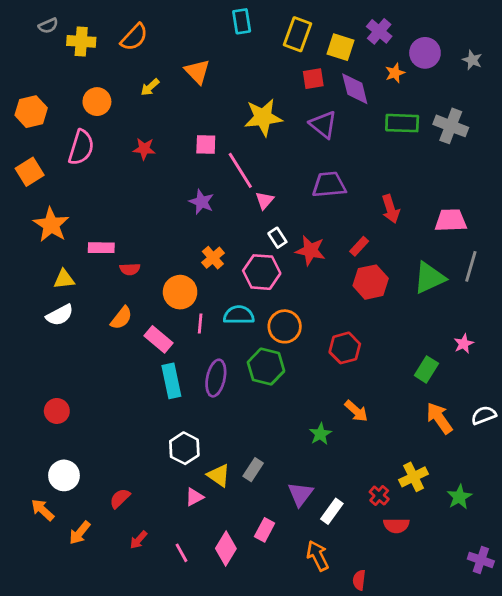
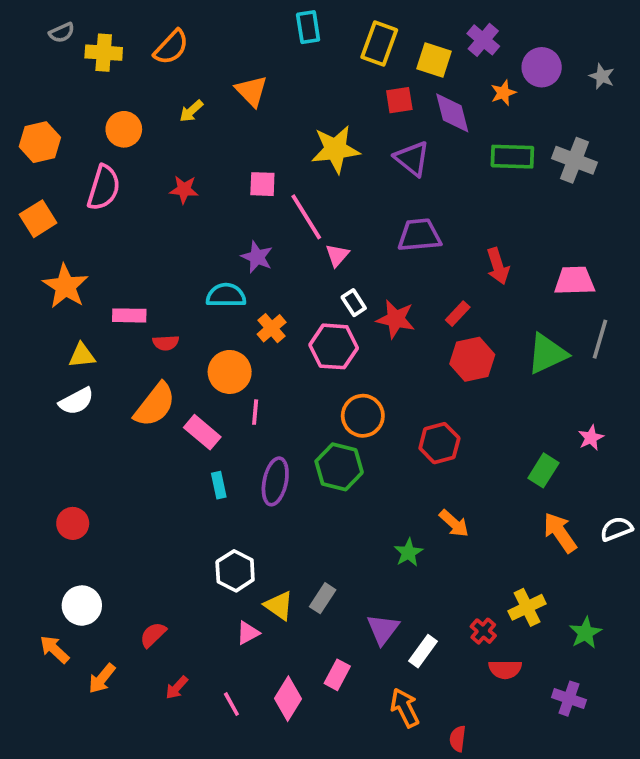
cyan semicircle: (239, 315) -> (226, 295), moved
orange semicircle: (121, 318) -> (155, 405), size x1.5
cyan rectangle: (171, 381) -> (219, 485), size x0.6
purple cross: (481, 560) -> (569, 699), moved

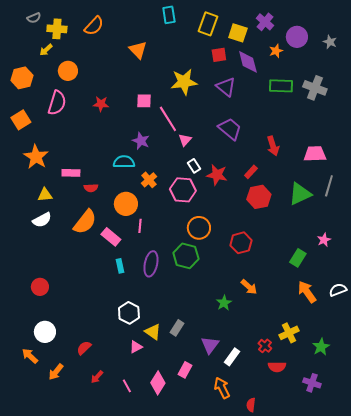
yellow arrow: (191, 111) -> (46, 50), moved
purple trapezoid: (419, 235) -> (230, 129), turned 45

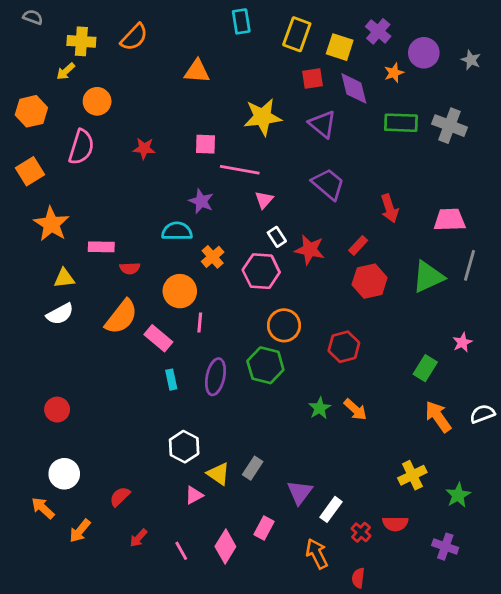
gray semicircle: (34, 18) -> (33, 17), moved, turned -136
orange triangle: (138, 50) -> (197, 71), turned -42
pink line: (168, 119) -> (240, 170), turned -48
green star: (224, 303) -> (320, 408), moved
red cross: (265, 346) -> (361, 532), moved

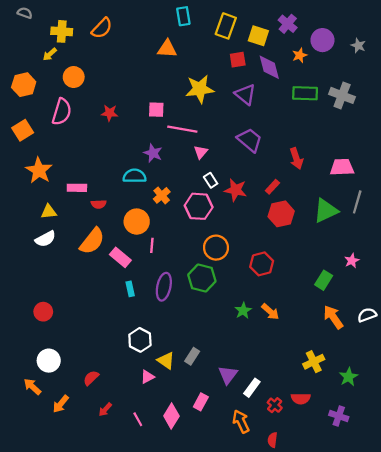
orange triangle: (197, 71) -> (167, 49), moved

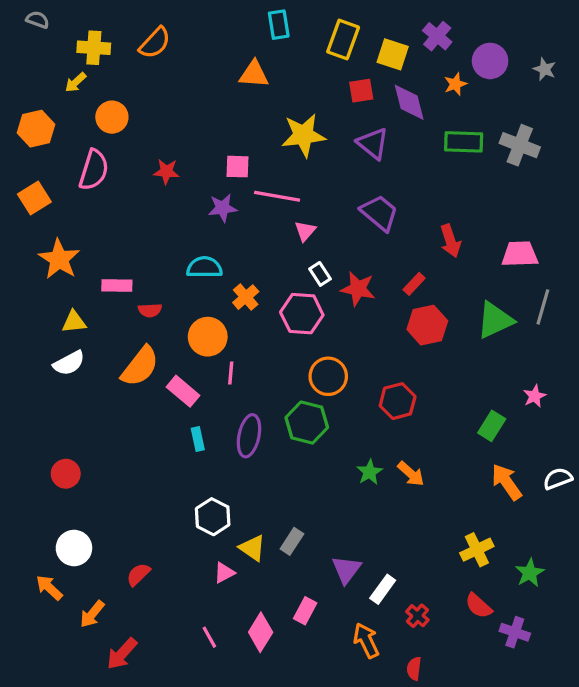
purple star: (153, 153) -> (223, 208), moved, turned -30
red semicircle: (301, 399) -> (478, 606), moved, turned 42
red arrow: (105, 409) -> (122, 654), moved, size x1.5

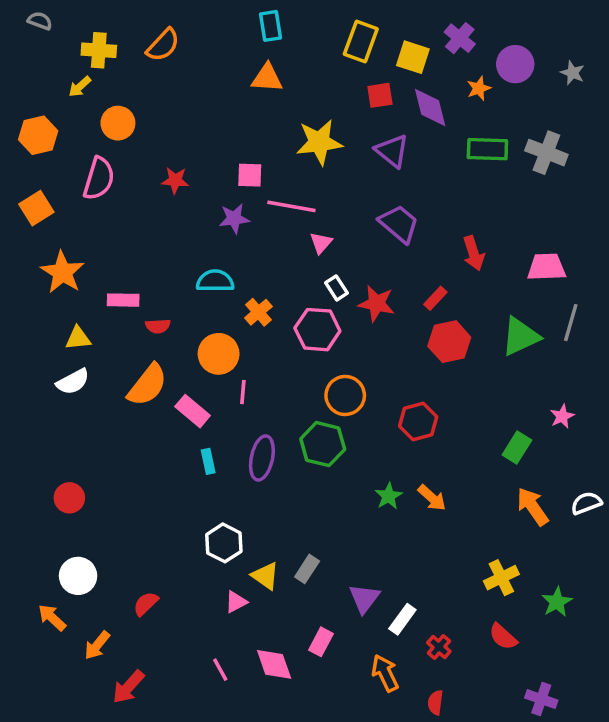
cyan rectangle: (279, 25) -> (271, 26), moved
pink diamond: (261, 632) -> (274, 664), turned -51
purple cross: (515, 632) -> (541, 699), moved

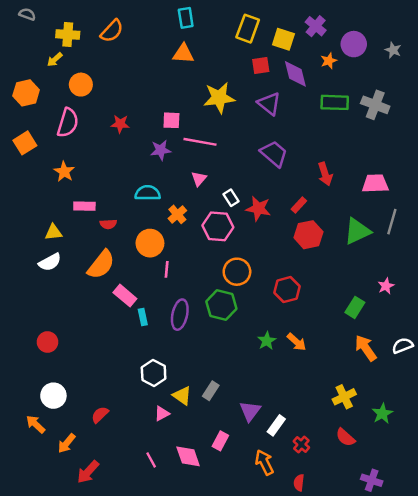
pink triangle: (321, 243) -> (199, 179), moved
orange star: (62, 272) -> (64, 172), moved, size x0.7
pink rectangle: (193, 411) -> (125, 296), moved

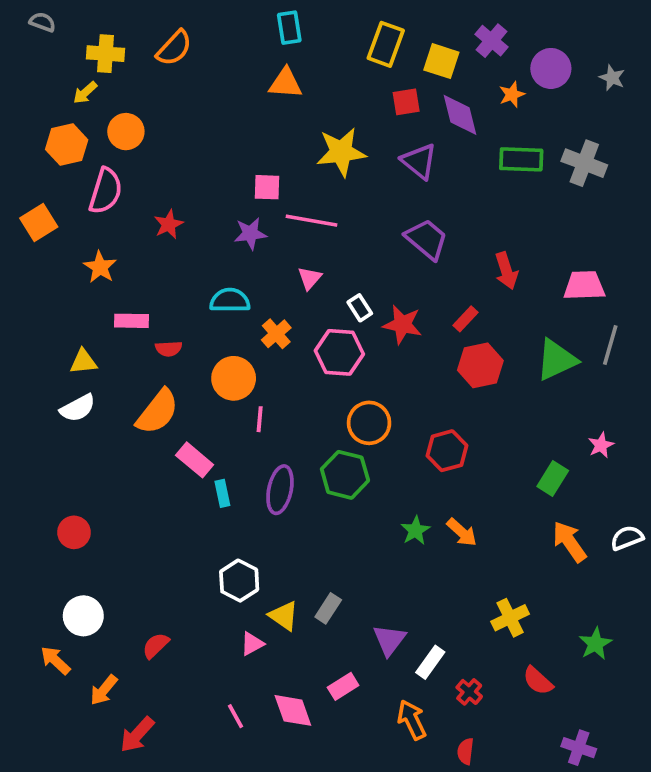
orange hexagon: (26, 93) -> (67, 145), moved
red star: (120, 124) -> (169, 224), moved, turned -30
yellow cross: (344, 397) -> (510, 618), moved
pink rectangle: (220, 441) -> (343, 686), turned 30

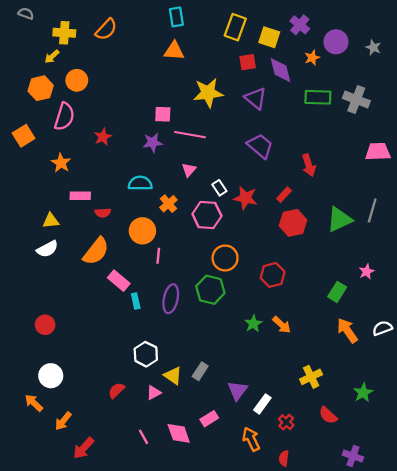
pink trapezoid: (584, 286) -> (378, 152), moved
red semicircle: (156, 646) -> (116, 390), moved

